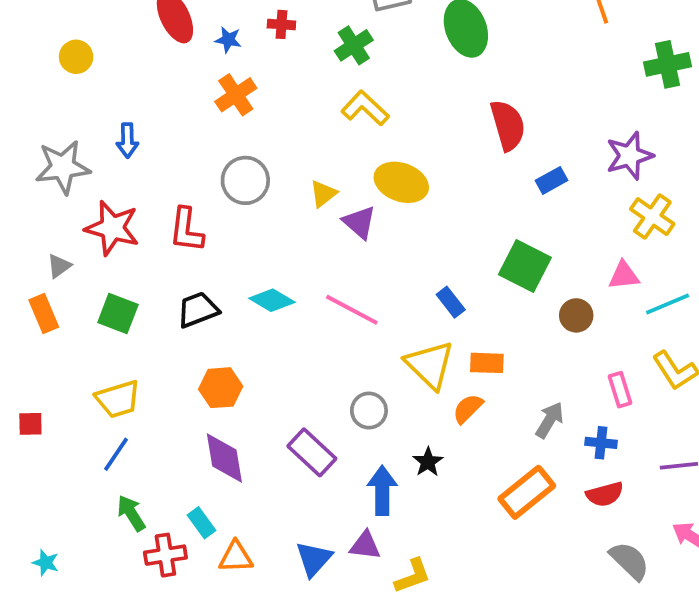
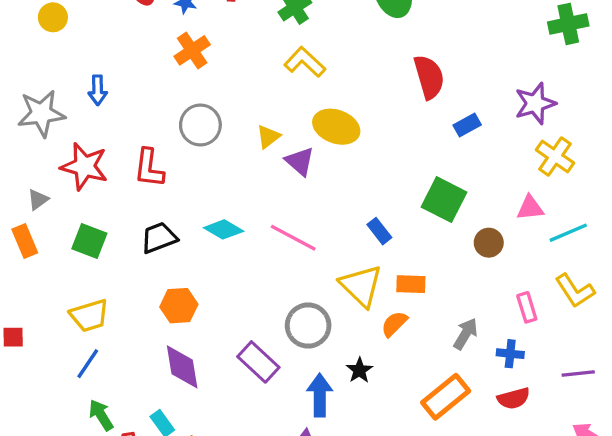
gray circle: (369, 411) -> (308, 326), size x1.4

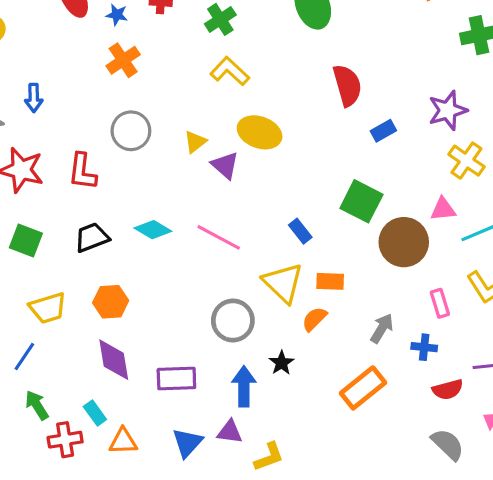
brown circle: (489, 243) -> (404, 242), size x1.8
yellow trapezoid: (89, 316) -> (48, 308), moved
purple rectangle: (258, 362) -> (176, 379), moved, turned -45
red semicircle: (514, 398) -> (448, 389), moved

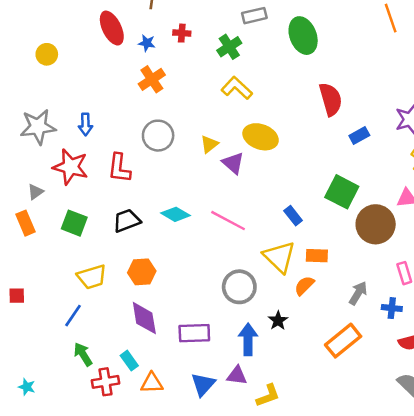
blue arrow: (34, 98) -> (86, 124), moved

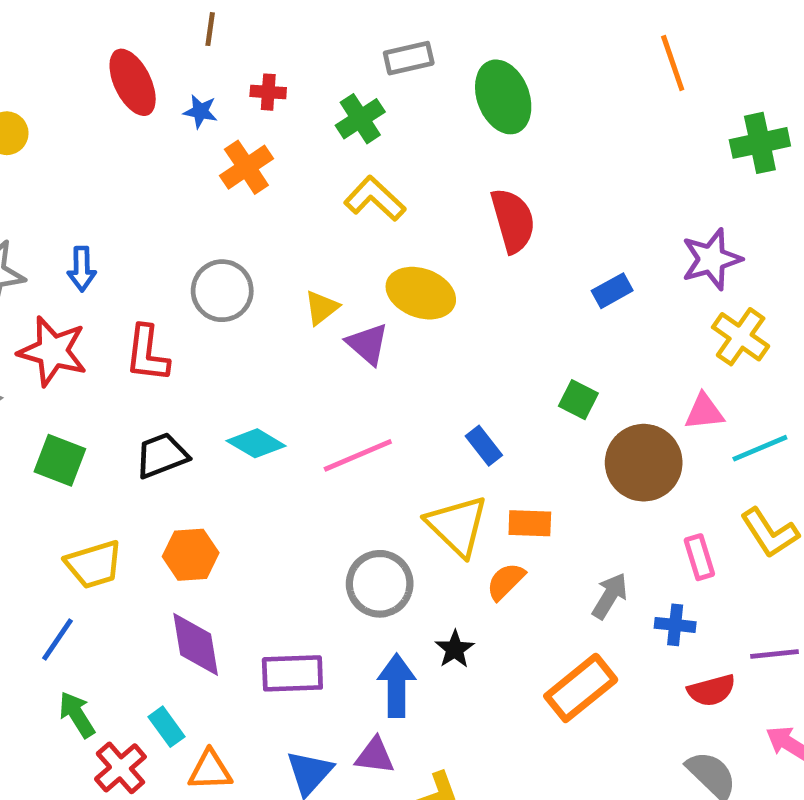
orange cross: (152, 79) -> (246, 167), moved
red semicircle: (331, 99) -> (513, 220), moved
green square: (342, 192) -> (578, 400), size x0.6
pink line: (228, 221) -> (358, 455), turned -51
red cross: (106, 382) -> (120, 768), turned -32

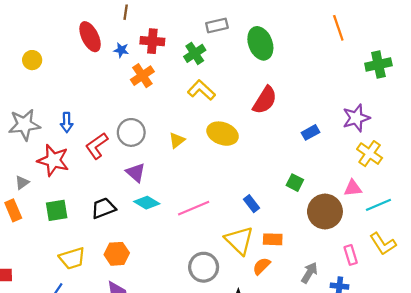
red cross: (268, 92) -> (152, 41), size x1.5
red semicircle: (513, 220) -> (265, 100), turned 48
purple triangle: (368, 344) -> (136, 173), moved
red L-shape: (147, 354) -> (97, 146), moved, turned 48
green square: (60, 460) -> (57, 210), turned -30

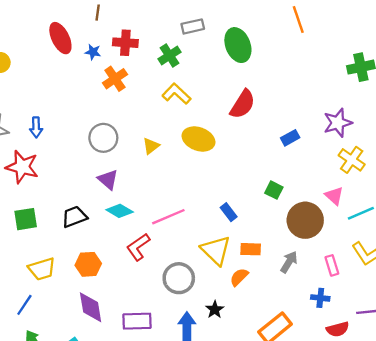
orange line: (338, 28) -> (298, 20), moved
red L-shape: (97, 146) -> (138, 247), moved
pink triangle: (353, 188) -> (334, 196), turned 48
gray arrow: (309, 273) -> (289, 262), moved

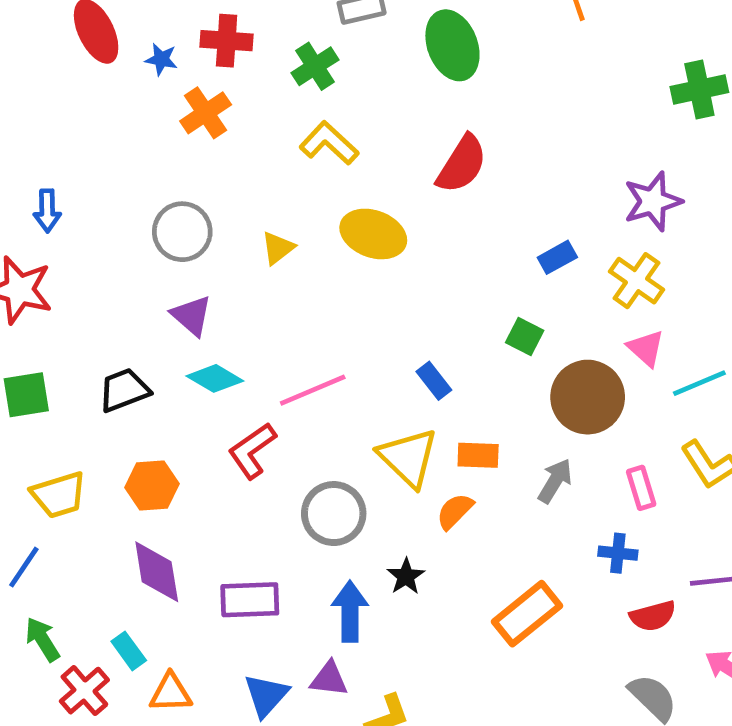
blue rectangle: (290, 138) -> (557, 257), moved
yellow cross: (352, 160) -> (636, 281), moved

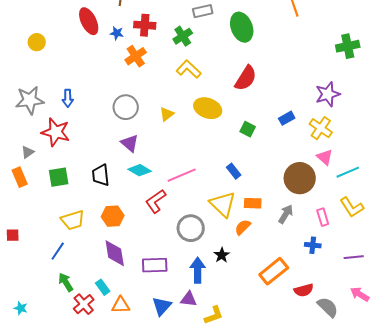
green square: (525, 336) -> (248, 129), moved
black trapezoid: (124, 390) -> (101, 175), turned -75
red semicircle: (653, 616) -> (304, 290), moved

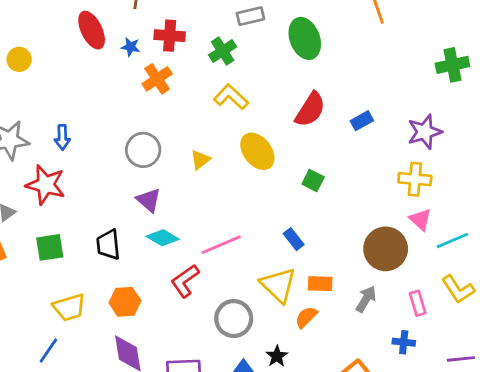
yellow ellipse: (208, 108) -> (257, 151), turned 32
blue rectangle: (287, 118) -> (362, 121), moved
yellow cross: (321, 128) -> (415, 179), turned -30

